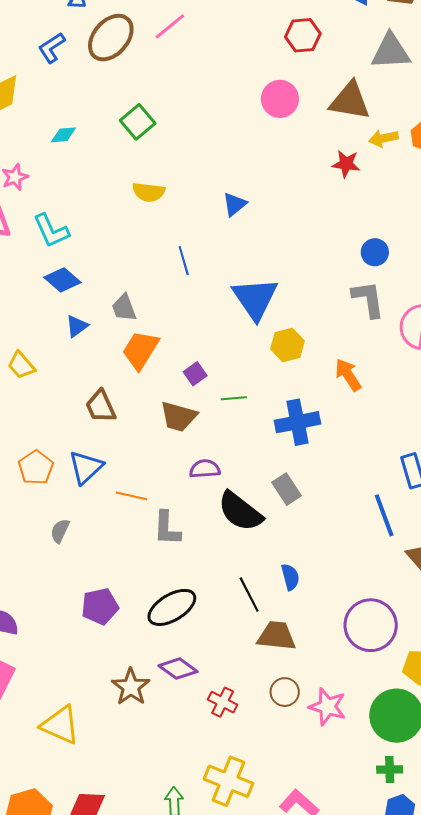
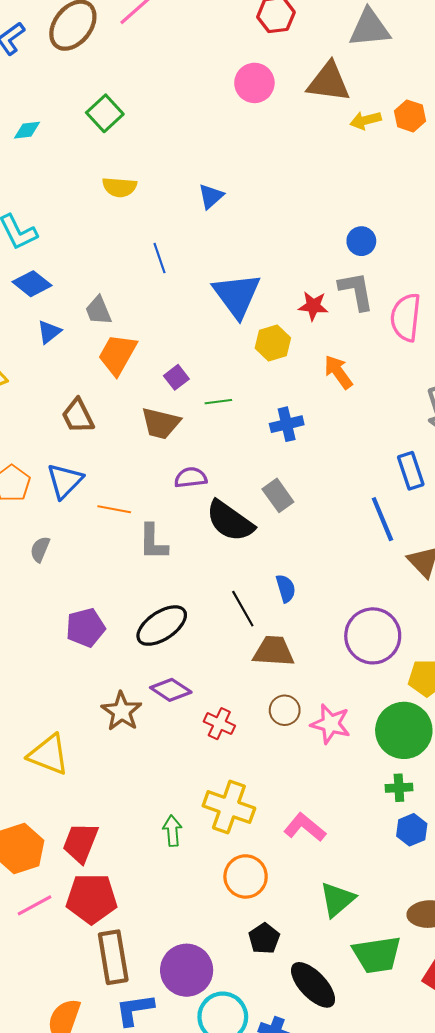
red star: (346, 164) -> (313, 306), moved
blue cross: (297, 422) -> (287, 424), size x0.7

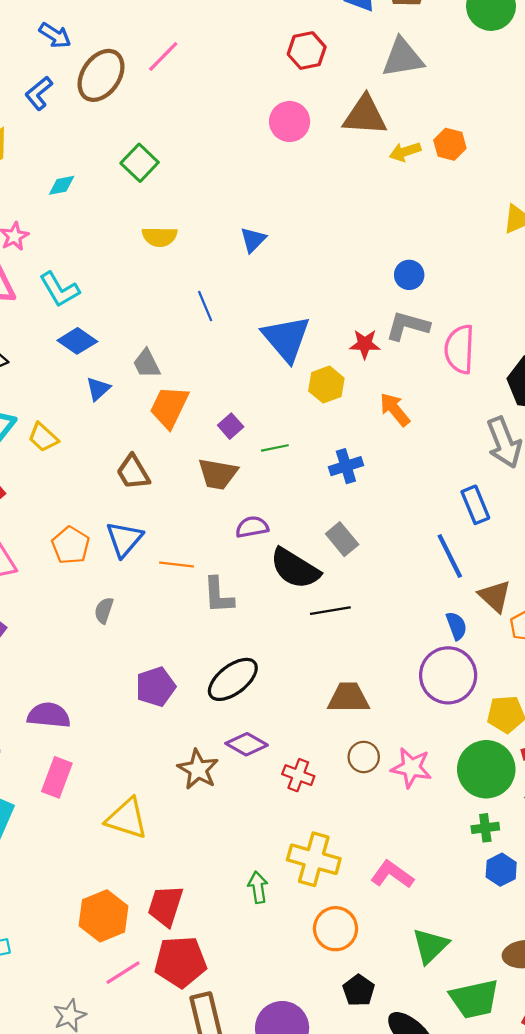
gray L-shape: (356, 291) -> (407, 326), turned -60
blue semicircle: (286, 588) -> (456, 626), moved
black line: (243, 609) -> (330, 611), moved, turned -66

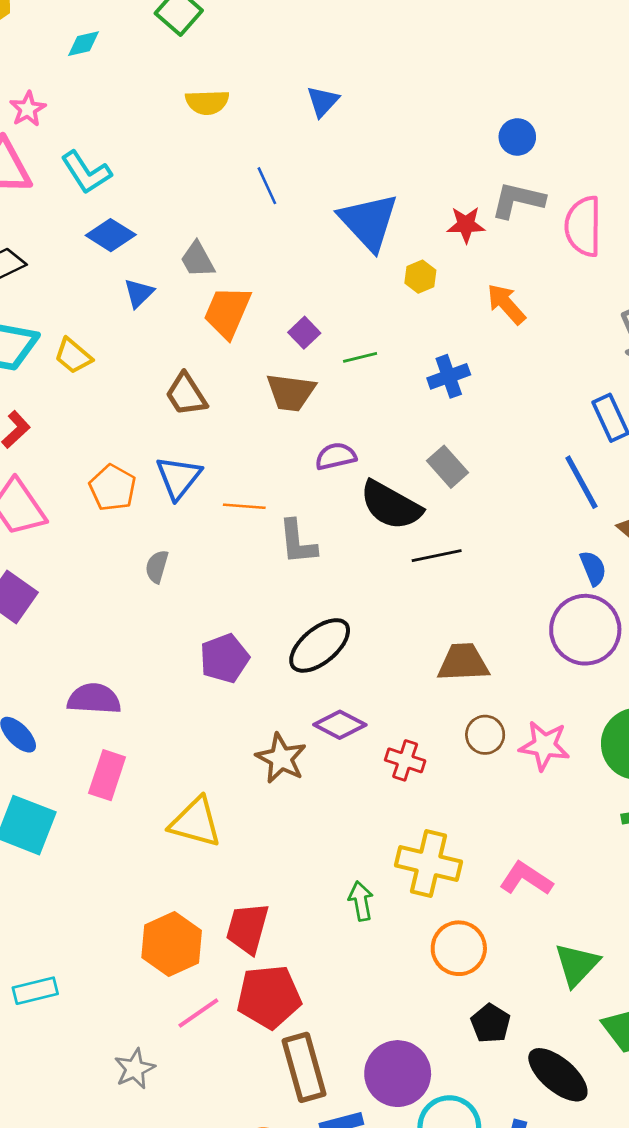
yellow hexagon: (326, 385) -> (420, 277), size x0.7

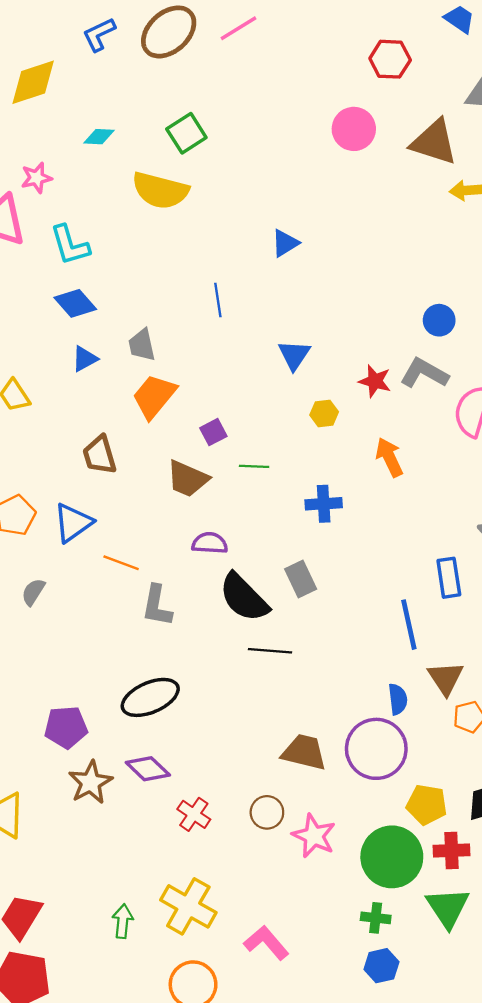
yellow semicircle: (207, 102) -> (160, 190), moved, size x1.5
blue triangle: (369, 222) -> (294, 355), size x0.6
purple pentagon: (224, 658) -> (66, 727), moved
brown trapezoid: (463, 662) -> (304, 752), moved

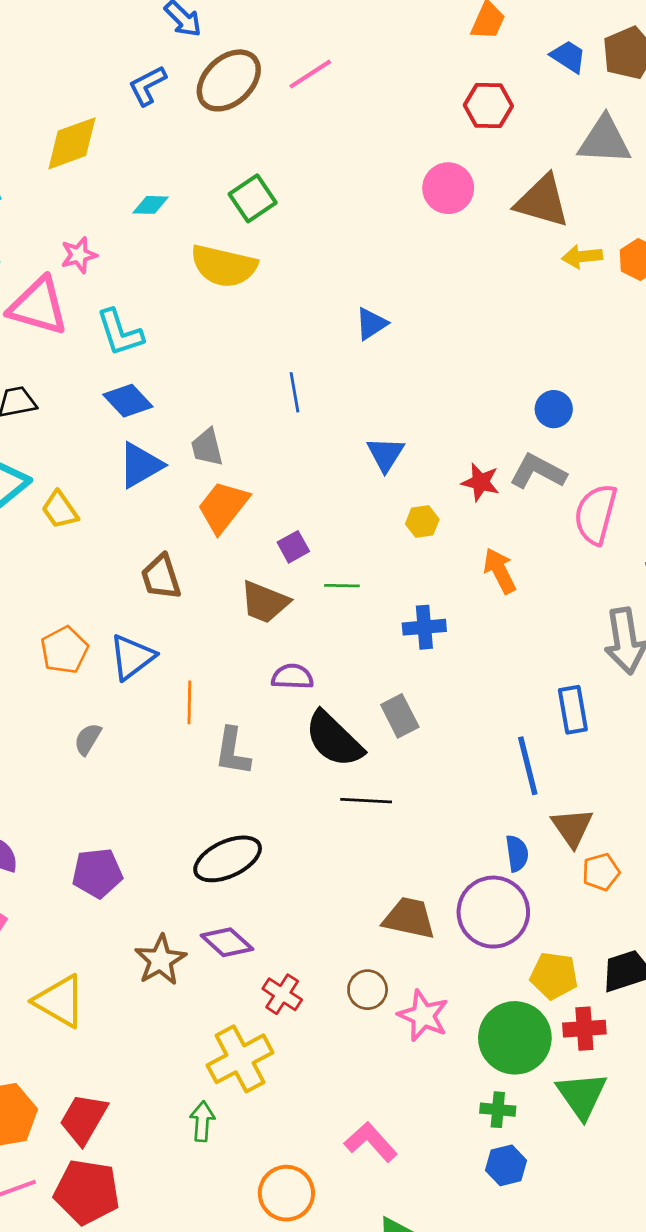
blue triangle: (85, 359) -> (140, 465), size x1.5
orange line: (121, 563) -> (189, 702), turned 72
purple pentagon: (66, 727) -> (97, 873), moved
yellow cross: (188, 906) -> (240, 1059), moved, turned 34

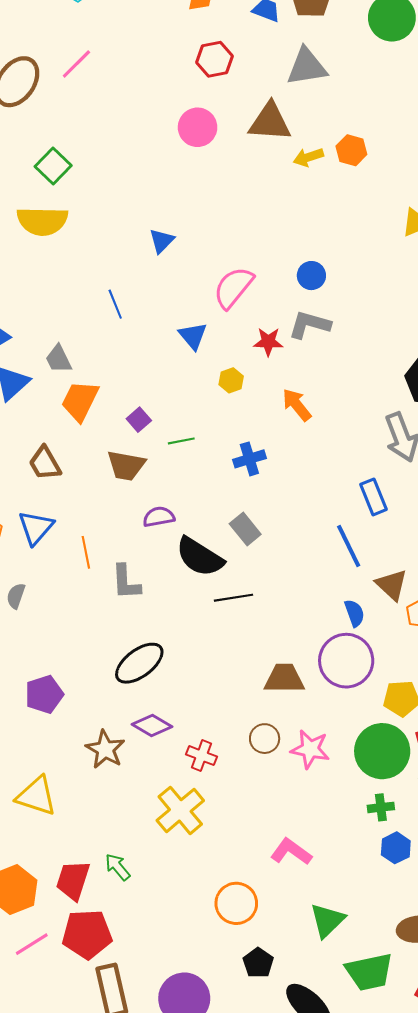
pink semicircle: (596, 514) -> (233, 288), moved, turned 36
green arrow: (202, 1121) -> (118, 867), moved, turned -32

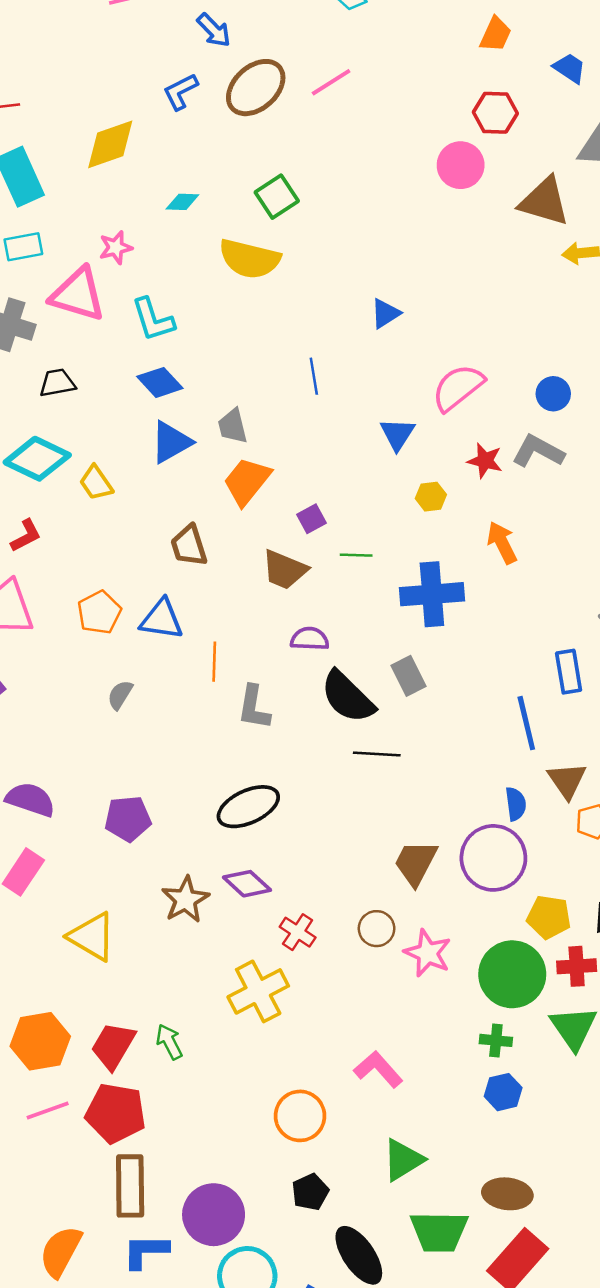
pink circle: (198, 127) -> (461, 165), moved
blue cross: (249, 459) -> (432, 594), size x1.6
blue triangle: (36, 528) -> (162, 619), turned 45
brown trapezoid: (284, 679) -> (416, 863), turned -75

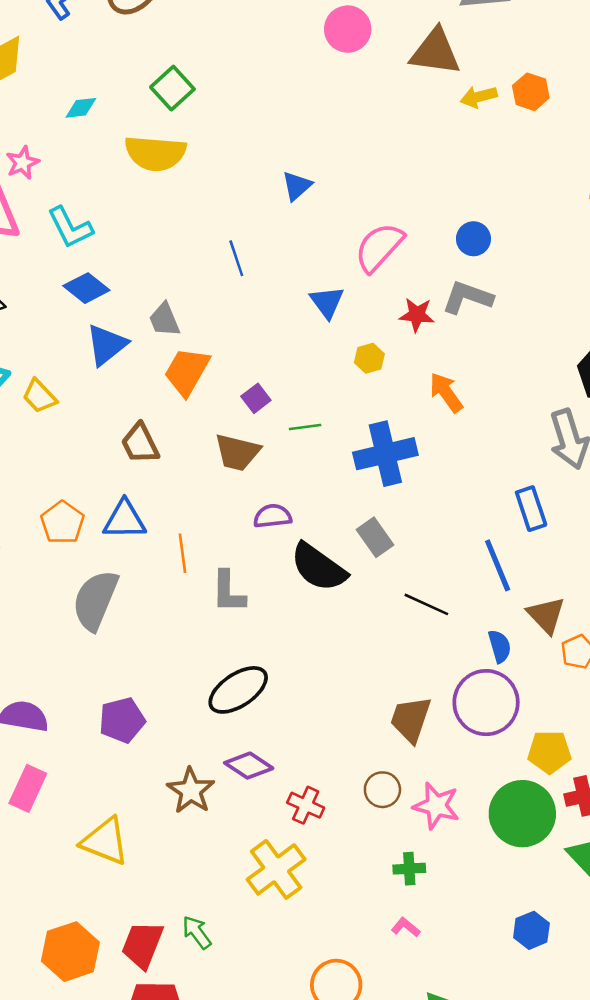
gray semicircle: (120, 695) -> (95, 600), size x2.0
black line: (377, 754) -> (426, 604), moved, turned 30
green cross: (496, 1040) -> (409, 869), moved
pink L-shape: (378, 1069) -> (406, 927), size x0.6

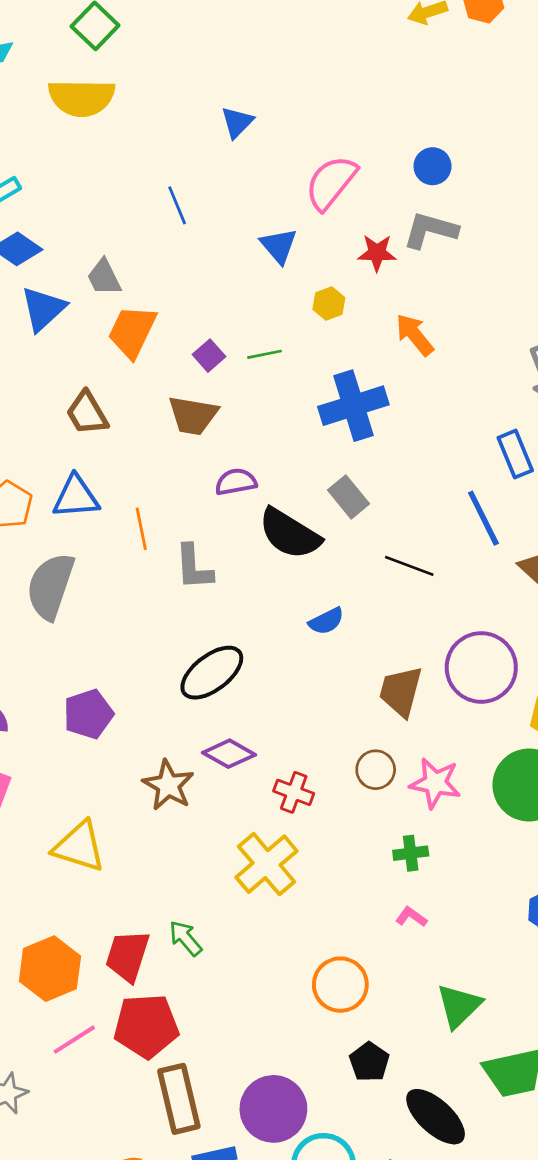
green line: (305, 427) -> (264, 354), moved
blue semicircle: (500, 646) -> (326, 621), moved, turned 84

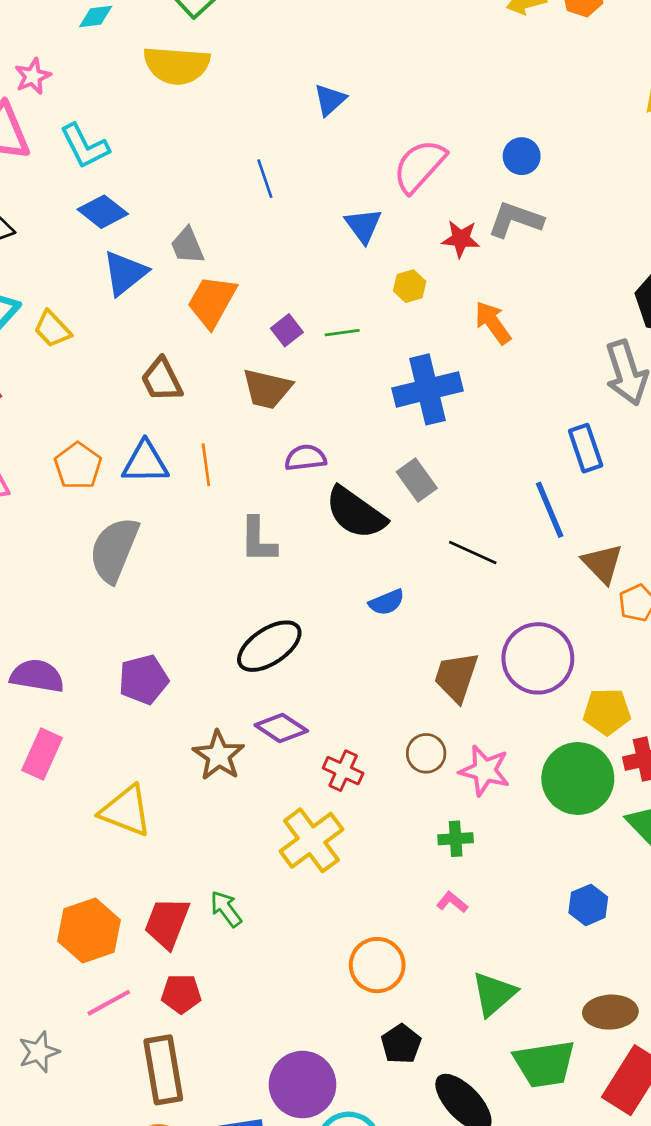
orange line: (141, 529) -> (206, 465), moved
red pentagon: (146, 1026) -> (181, 994), size x0.6
brown rectangle: (179, 1099) -> (163, 1070), moved

